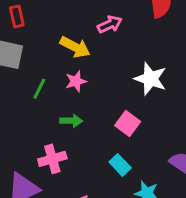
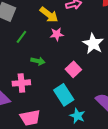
pink star: (76, 81) -> (57, 34), moved
cyan rectangle: (120, 165) -> (64, 95), size x1.5

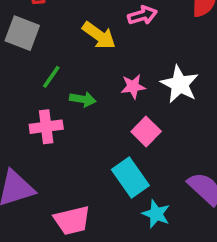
pink star: (57, 34) -> (133, 86), moved
green arrow: (38, 61) -> (83, 99), moved
pink cross: (21, 83) -> (46, 127), moved

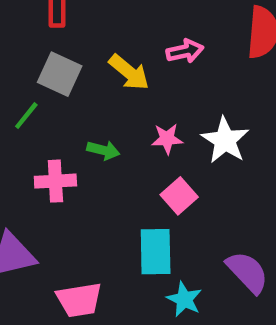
gray square: (22, 33) -> (60, 74), moved
green line: (51, 77) -> (26, 116), moved
cyan rectangle: (130, 177) -> (156, 252), turned 30

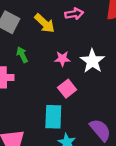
green arrow: (103, 150) -> (22, 55), moved, turned -133

